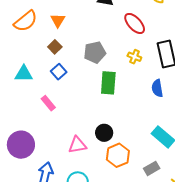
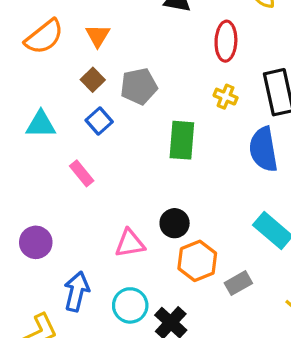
red ellipse: (135, 23) -> (226, 41), turned 45
gray pentagon: (95, 52) -> (139, 86), moved
blue semicircle: (157, 88) -> (263, 149), size x1.5
purple circle: (21, 145) -> (36, 242), size x0.7
gray rectangle: (152, 168) -> (238, 283), moved

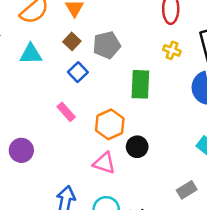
cyan triangle: (41, 124) -> (31, 54), moved
purple circle: (36, 242) -> (21, 150), moved
pink triangle: (130, 243) -> (104, 163), turned 30
orange hexagon: (197, 261) -> (110, 124), moved

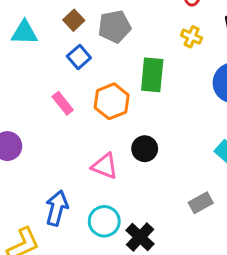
orange hexagon: (110, 124) -> (112, 101), moved

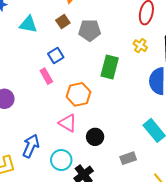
blue square: (79, 57) -> (56, 55), moved
orange hexagon: (112, 101) -> (79, 94), moved
black circle: (145, 149) -> (95, 137), moved

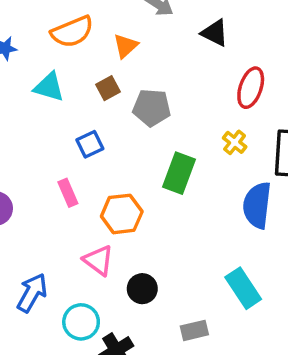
pink rectangle: (46, 76) -> (68, 193), moved

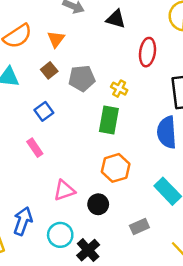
yellow cross: (235, 142) -> (119, 89), moved
orange hexagon: (122, 214) -> (116, 168), moved
pink triangle: (98, 260) -> (64, 190), turned -45

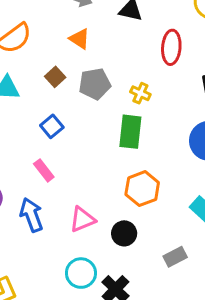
orange triangle: (56, 39) -> (79, 39), moved, turned -30
blue arrow: (23, 221) -> (31, 215), moved, turned -36

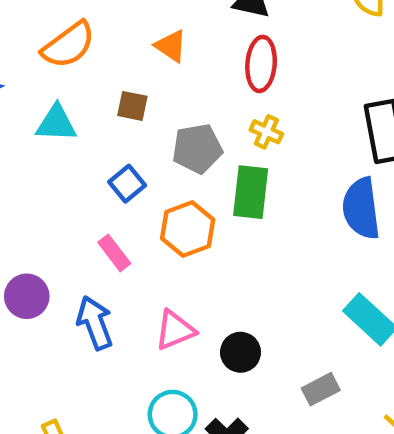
red ellipse: (171, 47) -> (261, 64), moved
brown square: (55, 77) -> (132, 106), turned -36
gray pentagon: (95, 84) -> (197, 149), moved
orange hexagon: (142, 189) -> (188, 229), moved

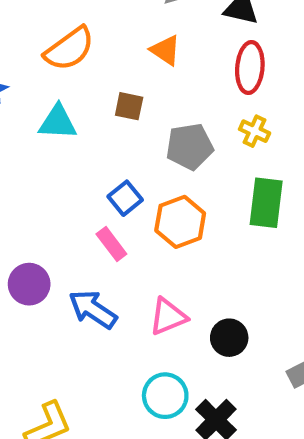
blue square: (127, 184) -> (125, 198), moved
green rectangle: (251, 192) -> (266, 203), moved
blue arrow: (95, 323) -> (93, 309), turned -36

